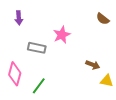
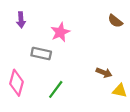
pink star: (62, 35) -> (60, 32), moved
green line: (39, 86) -> (56, 89), moved

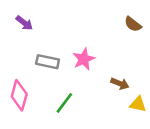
purple arrow: (21, 20) -> (24, 23), turned -48
pink star: (60, 32) -> (84, 59), moved

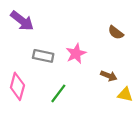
purple arrow: (24, 23) -> (22, 21), size x1.5
brown semicircle: (133, 24) -> (116, 33), moved

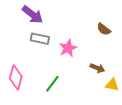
purple arrow: (22, 21) -> (32, 15), moved
gray rectangle: (43, 56) -> (40, 39), moved

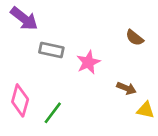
purple arrow: (32, 15) -> (24, 19), moved
green line: (52, 84) -> (53, 113), moved

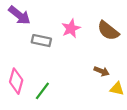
brown semicircle: (135, 38) -> (108, 31), size x1.5
pink star: (88, 62) -> (71, 28), moved

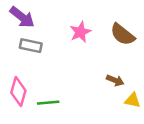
gray rectangle: (41, 41) -> (31, 46), moved
green line: (42, 91) -> (48, 103), turned 48

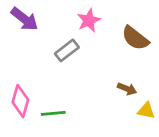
pink star: (80, 32) -> (89, 20), moved
gray rectangle: (31, 46) -> (67, 50), moved, turned -50

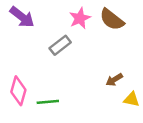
brown semicircle: (135, 38) -> (112, 19), moved
brown arrow: (127, 89) -> (114, 80), turned 126

